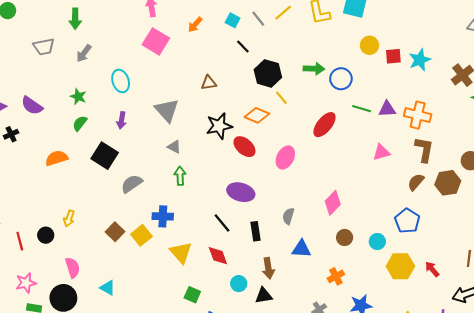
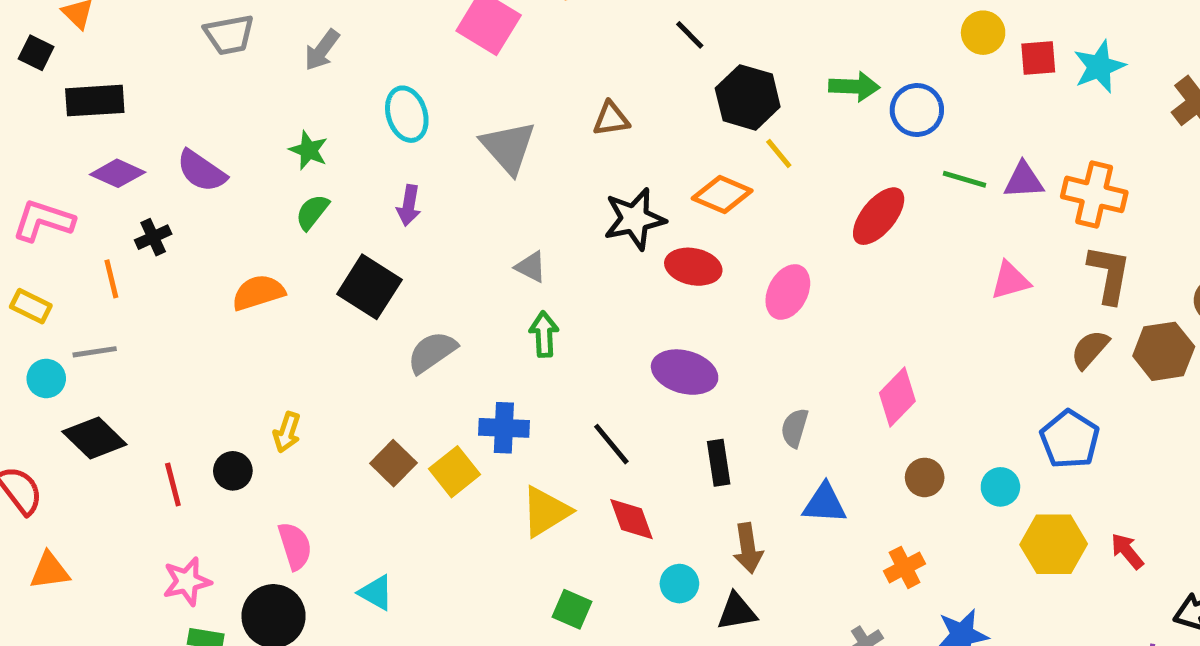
gray triangle: (167, 110) -> (508, 147), moved
red ellipse: (244, 147) -> (693, 267), turned -30
black line: (222, 223) -> (611, 444), moved
yellow triangle: (181, 253) -> (546, 512), turned 40

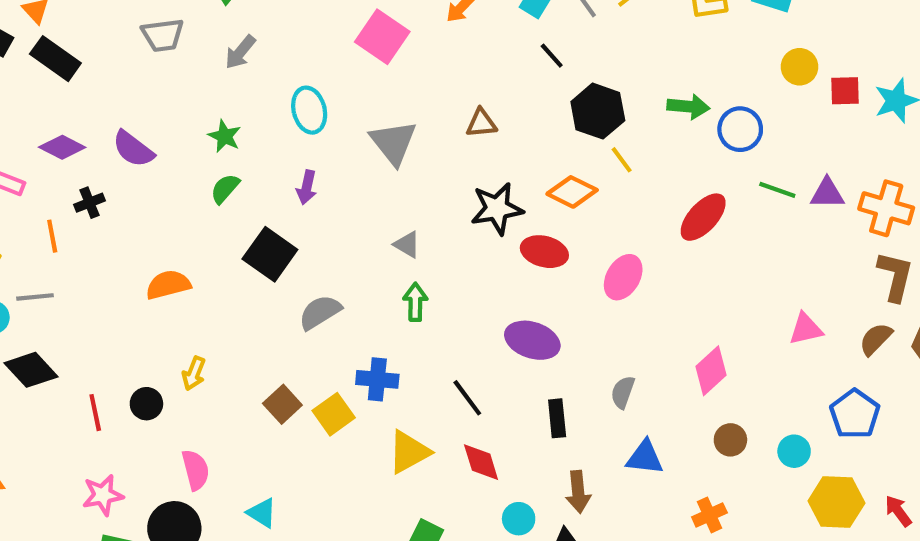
black rectangle: (95, 101) -> (55, 59), moved, turned 36
pink triangle: (1010, 281) -> (806, 329), moved
orange semicircle: (258, 293) -> (168, 285), moved

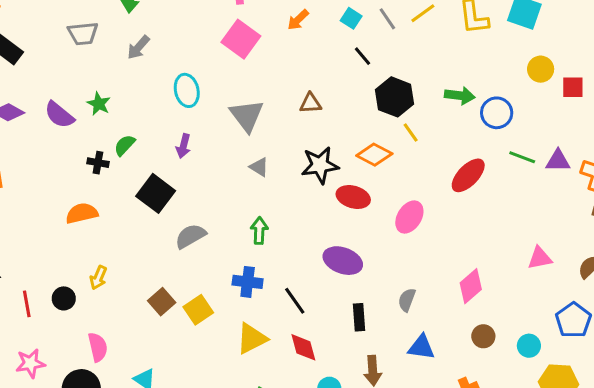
green star: (225, 136) -> (99, 104), moved
black cross: (89, 203) -> (98, 163), moved, turned 30
gray triangle: (407, 245) -> (259, 167), moved
blue cross: (377, 379) -> (248, 282), moved

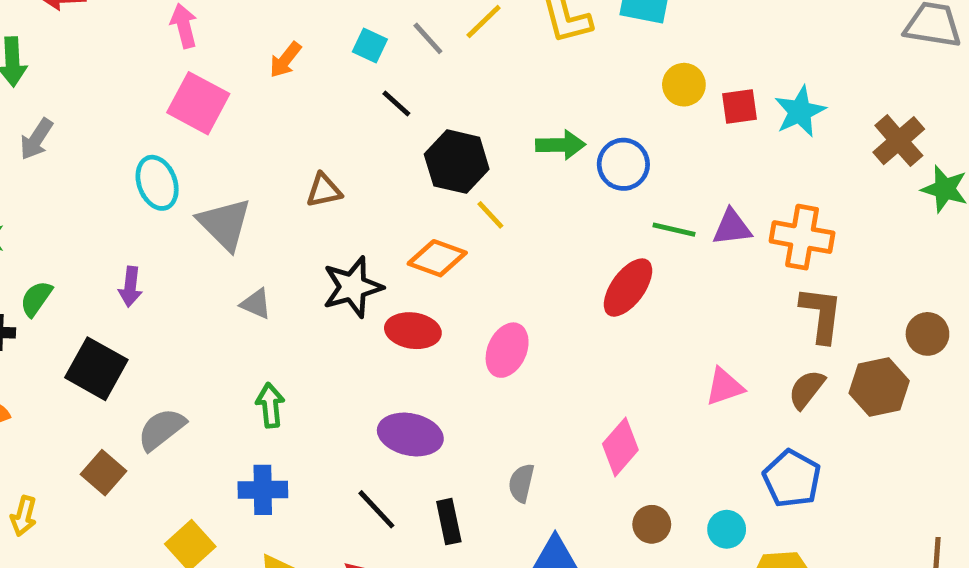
cyan ellipse: (187, 90) -> (157, 183), moved
red ellipse: (468, 175) -> (628, 288), moved
black line: (295, 301) -> (376, 509), moved
brown square: (162, 302) -> (103, 473), moved

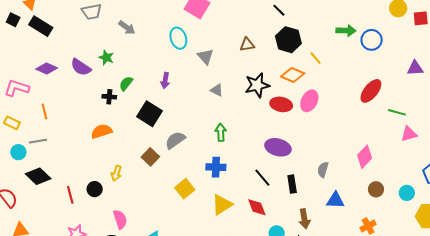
gray arrow: (36, 139) -> (127, 28), moved, turned -90
black hexagon: (457, 162) -> (288, 40), moved
gray triangle: (225, 224) -> (205, 57), size x0.7
green line: (674, 230) -> (397, 112), moved
pink ellipse: (507, 350) -> (309, 101), moved

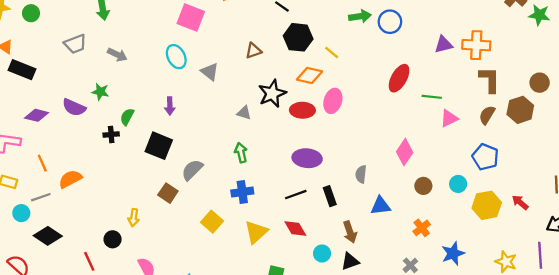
gray triangle: (217, 90) -> (244, 113), moved
orange semicircle: (102, 131) -> (70, 179), moved
black line: (262, 178) -> (296, 195), turned -60
red line: (70, 195) -> (89, 261), moved

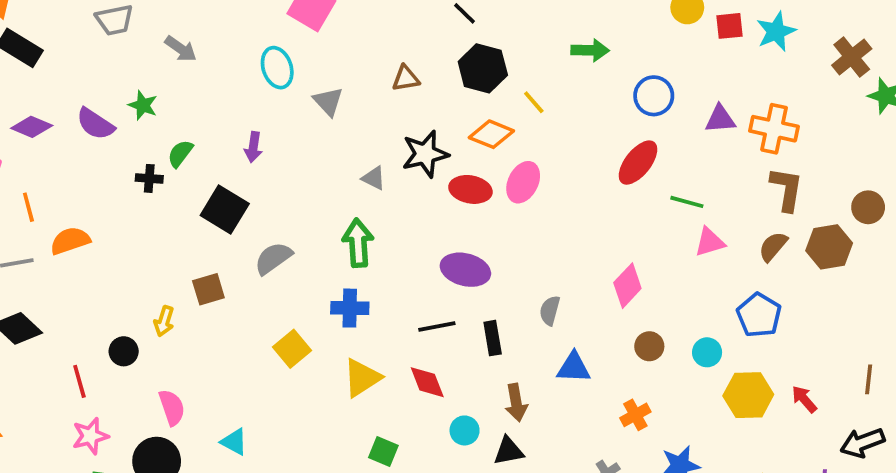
blue circle: (390, 22) -> (654, 96), moved
green arrow: (241, 153) -> (358, 243), size x1.4
brown square: (168, 193) -> (208, 289), moved, turned 30

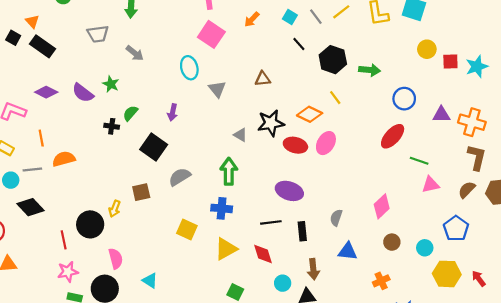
black hexagon: (483, 68) -> (333, 60), moved
yellow square: (292, 349) -> (187, 230), turned -30
black circle: (124, 351) -> (90, 224), size x1.6

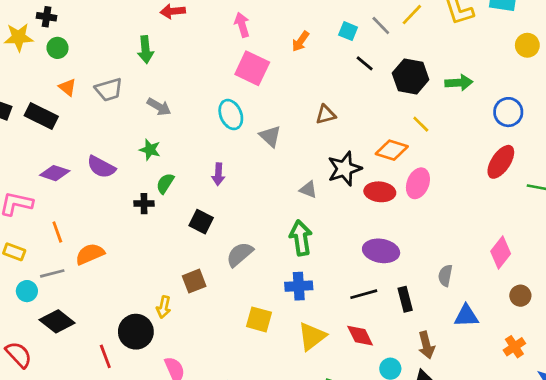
orange triangle: (32, 21) -> (67, 87), moved
green star: (111, 84) -> (150, 150), moved
black square: (154, 147) -> (201, 222), size x0.7

